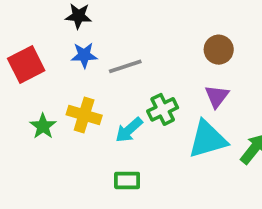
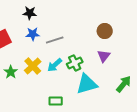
yellow cross: (84, 115) -> (33, 66), turned 30
cyan arrow: (129, 130) -> (55, 65), moved
cyan triangle: (207, 139) -> (87, 84), moved

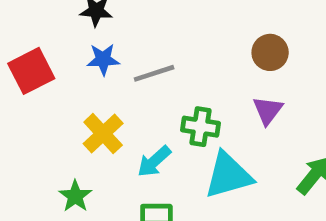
green cross: (75, 63) -> (200, 127), turned 35
cyan arrow: (55, 65) -> (154, 161), moved
green star: (11, 72) -> (75, 196), moved

